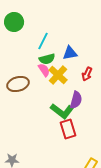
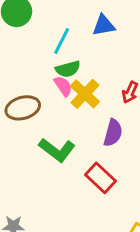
blue triangle: (70, 53) -> (104, 25), moved
green L-shape: (62, 111) -> (57, 150), moved
red rectangle: (68, 129) -> (101, 178), turned -30

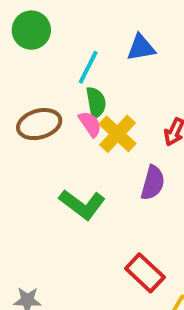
green semicircle: (68, 69) -> (96, 102), turned -85
brown ellipse: (23, 108) -> (39, 124), moved
red rectangle: (101, 178) -> (145, 273), moved

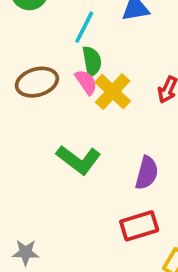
purple semicircle: (153, 183) -> (147, 173), moved
red rectangle: (145, 273) -> (139, 226), turned -60

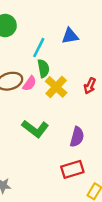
pink semicircle: (86, 82) -> (29, 83), moved, turned 70

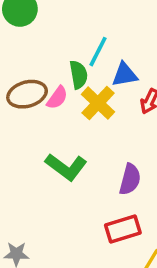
blue triangle: (70, 36) -> (125, 75), moved
cyan line: (39, 48) -> (98, 52), moved

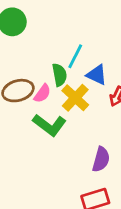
blue triangle: (125, 75) -> (97, 75), turned 35
green L-shape: (66, 167) -> (49, 125), moved

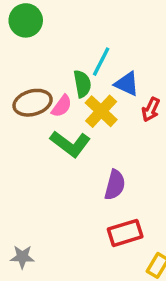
purple semicircle: (101, 159) -> (115, 185), moved

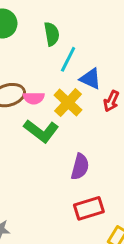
green semicircle: (82, 84) -> (52, 34), moved
pink semicircle: (62, 106) -> (34, 98), turned 54

